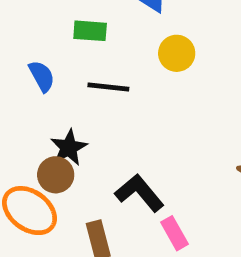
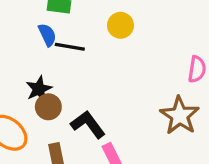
blue semicircle: (42, 76) -> (47, 35), moved
brown circle: (56, 175) -> (48, 107), moved

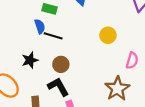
yellow circle: (120, 25) -> (108, 35), moved
brown circle: (48, 107) -> (61, 64), moved

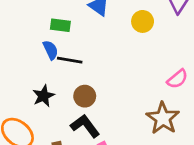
yellow circle: (108, 35) -> (143, 21), moved
pink semicircle: (132, 61) -> (177, 79), turned 42

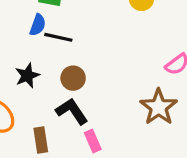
blue semicircle: (51, 50) -> (38, 25), turned 42

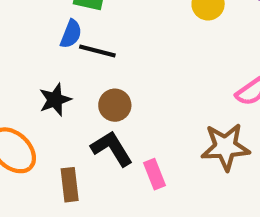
brown star: (159, 107) -> (225, 147), turned 30
pink rectangle: (93, 141) -> (155, 174), moved

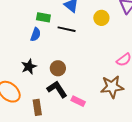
black line: (97, 51) -> (67, 29), moved
pink rectangle: (155, 174) -> (78, 101), turned -40

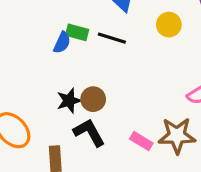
green rectangle: (43, 17) -> (77, 32), moved
black star: (29, 67) -> (69, 101), moved
pink rectangle: (78, 101) -> (141, 141), moved

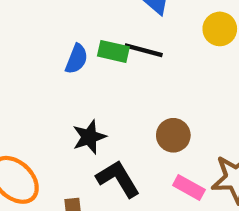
green rectangle: (77, 32) -> (113, 51), moved
brown circle: (93, 99) -> (173, 135), moved

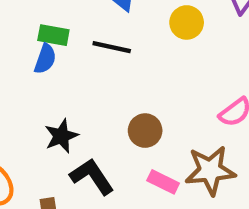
green rectangle: (113, 51) -> (53, 35), moved

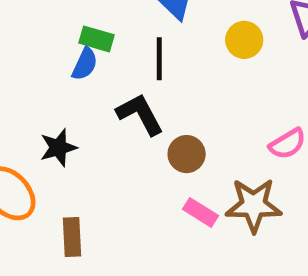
black line: (112, 47) -> (159, 59), turned 72
black star: (61, 136) -> (58, 148), moved
black L-shape: (92, 176) -> (140, 114), moved

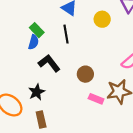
green rectangle: (96, 39) -> (37, 30), turned 40
black L-shape: (140, 114) -> (49, 63), moved
black star: (58, 148) -> (37, 92), moved

